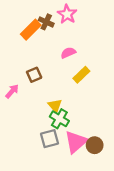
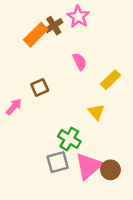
brown cross: (46, 22) -> (54, 26), turned 32
pink semicircle: (68, 53) -> (80, 62), turned 88
yellow rectangle: (81, 75) -> (110, 80), moved
yellow triangle: (55, 106) -> (96, 112), moved

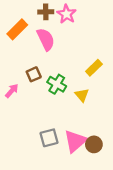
brown cross: (54, 26) -> (46, 12), moved, turned 32
orange rectangle: (36, 35) -> (17, 29), moved
pink semicircle: (80, 62) -> (46, 39), moved, size x1.5
green cross: (69, 139) -> (57, 84), moved

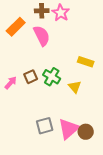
yellow rectangle: (94, 68) -> (86, 62), turned 63
brown square: (34, 74) -> (31, 77), moved

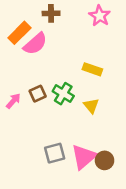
pink star: (61, 13) -> (100, 16), moved
pink semicircle: (42, 36) -> (35, 44), moved, turned 75
yellow rectangle: (86, 62) -> (92, 69), moved

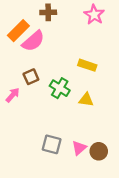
brown square: (38, 94) -> (31, 77), moved
yellow triangle: (91, 106) -> (86, 100), turned -42
gray square: (55, 153) -> (52, 144), turned 30
pink triangle: (84, 157) -> (79, 148), size x0.6

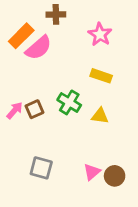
pink star: (94, 15) -> (100, 34), moved
brown square: (31, 77) -> (35, 109), moved
gray square: (52, 144) -> (41, 168), moved

